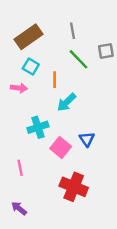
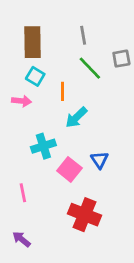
brown rectangle: (28, 37) -> (32, 42), turned -56

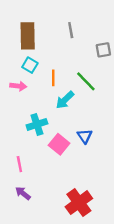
green line: (90, 68) -> (86, 81), moved
red cross: (84, 215) -> (79, 203), moved, turned 32
purple arrow: (22, 239) -> (23, 193), moved

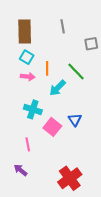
pink arrow: (18, 86) -> (28, 77), moved
cyan cross: (37, 124) -> (33, 109), turned 36
pink line: (19, 164) -> (28, 144), moved

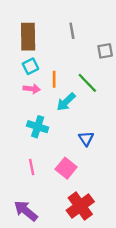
cyan square: (27, 57) -> (30, 66), turned 32
pink square: (52, 127) -> (66, 168), moved
purple arrow: (20, 170) -> (26, 211), moved, size x1.5

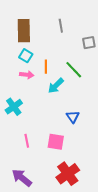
cyan square: (30, 66) -> (26, 56), turned -32
cyan cross: (38, 127) -> (14, 107), moved, turned 36
pink square: (66, 168) -> (56, 142), turned -30

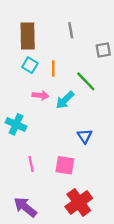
orange line: (46, 67) -> (53, 69), moved
pink arrow: (27, 75) -> (40, 95), moved
cyan cross: (14, 107) -> (16, 124), turned -30

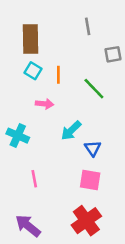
gray line: (71, 30) -> (88, 26), moved
cyan arrow: (65, 100) -> (71, 131), moved
pink square: (65, 165) -> (90, 180), moved

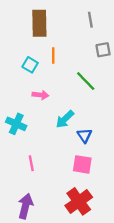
gray line: (88, 26) -> (90, 20), moved
brown rectangle: (30, 39) -> (39, 23), moved
orange line: (58, 75) -> (53, 56), moved
purple arrow: (28, 226) -> (25, 206), turned 65

